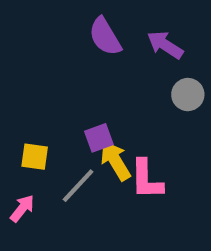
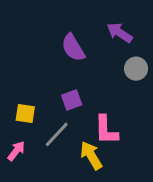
purple semicircle: (105, 37) -> (73, 48), moved
yellow arrow: (115, 161) -> (91, 155), moved

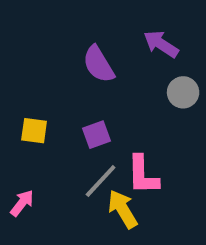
yellow square: (25, 113) -> (34, 131), moved
gray line: (57, 134) -> (101, 181), moved

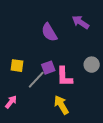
gray circle: (183, 92) -> (92, 65), moved
pink L-shape: (143, 175) -> (64, 77), moved
gray line: (101, 181) -> (36, 80), moved

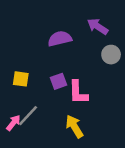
purple semicircle: (49, 32) -> (60, 39), turned 108
gray circle: (92, 65) -> (111, 55), moved
gray line: (36, 80) -> (28, 116), moved

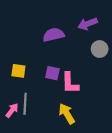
purple arrow: (98, 26) -> (88, 24), turned -54
purple square: (59, 81) -> (52, 73), turned 32
gray line: (28, 116) -> (25, 104), turned -40

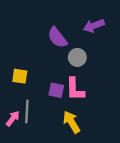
purple semicircle: (54, 35) -> (57, 37), turned -115
gray circle: (100, 49) -> (77, 57), moved
purple square: (52, 73) -> (56, 90), moved

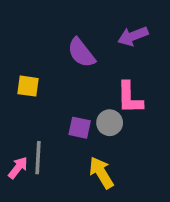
gray circle: (77, 57) -> (110, 123), moved
yellow square: (20, 76) -> (28, 86), moved
pink L-shape: (75, 89) -> (130, 98), moved

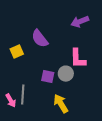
purple semicircle: (81, 53) -> (40, 39), moved
yellow square: (28, 86) -> (17, 52), turned -32
pink arrow: (18, 168) -> (11, 101), turned 112

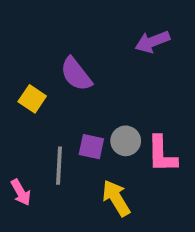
yellow square: (17, 52) -> (32, 99), turned -32
pink L-shape: (78, 59) -> (162, 154), moved
gray line: (23, 95) -> (59, 166), moved

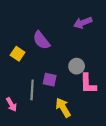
gray circle: (126, 141) -> (77, 66), moved

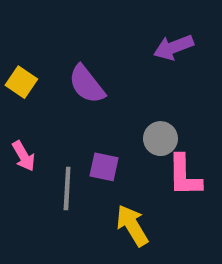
yellow square: (18, 54) -> (21, 82), moved
pink arrow: (11, 104) -> (24, 156), moved

